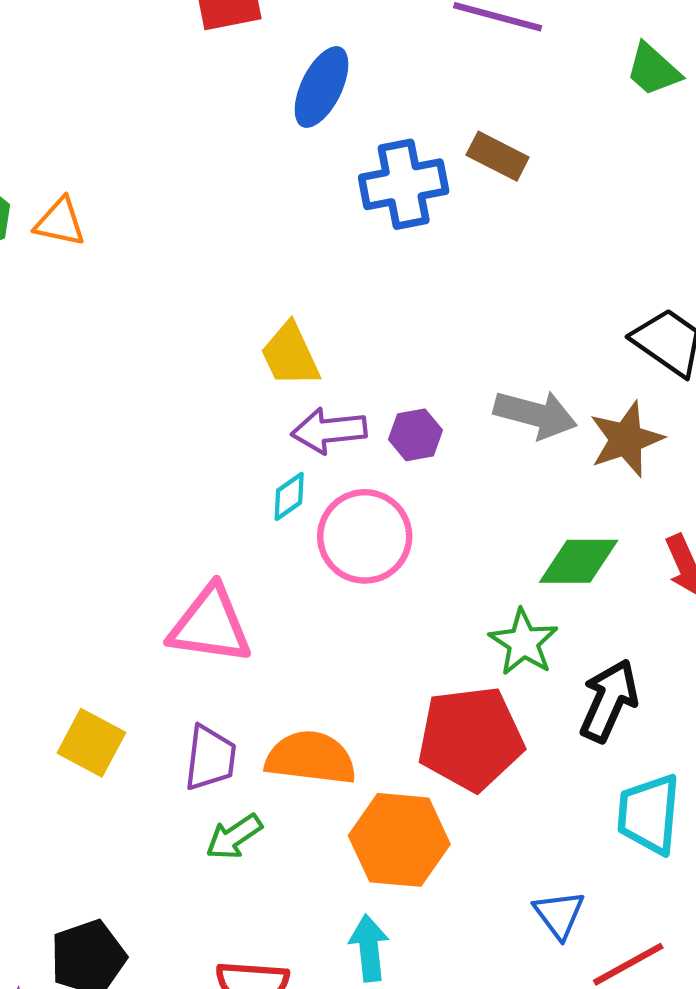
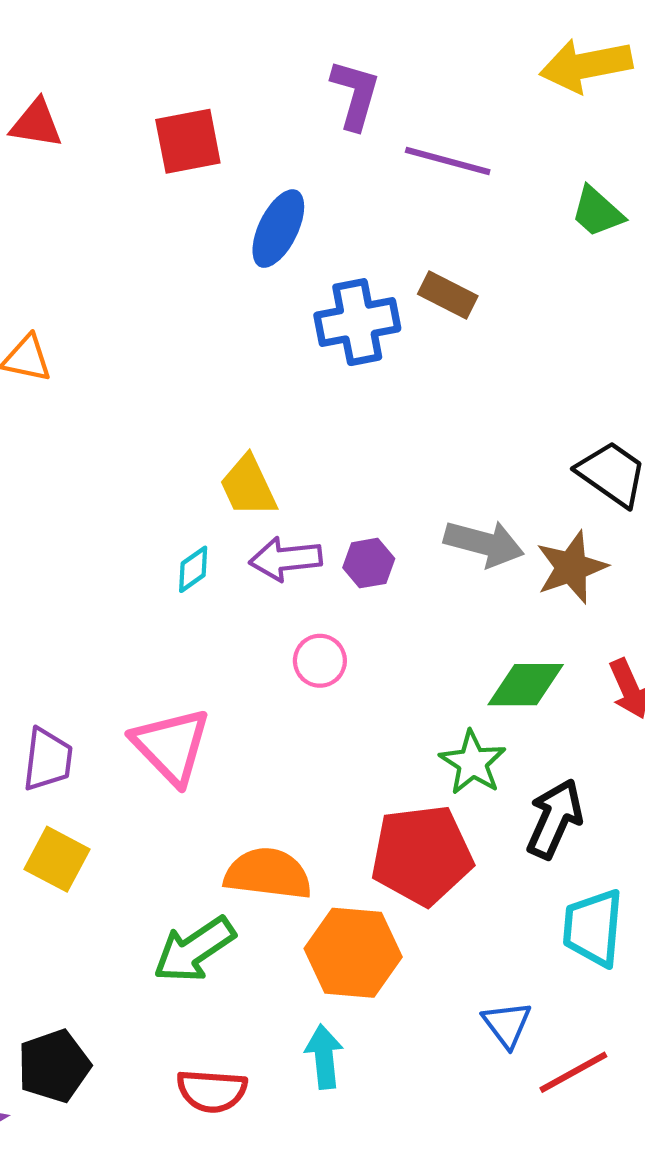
cyan diamond: (289, 496) -> (193, 569), moved
pink circle: (365, 536) -> (320, 661), size x0.6
pink triangle: (210, 625) -> (171, 746), turned 38
purple trapezoid: (210, 758) -> (48, 759), moved
green arrow: (234, 837) -> (194, 950), size x1.5

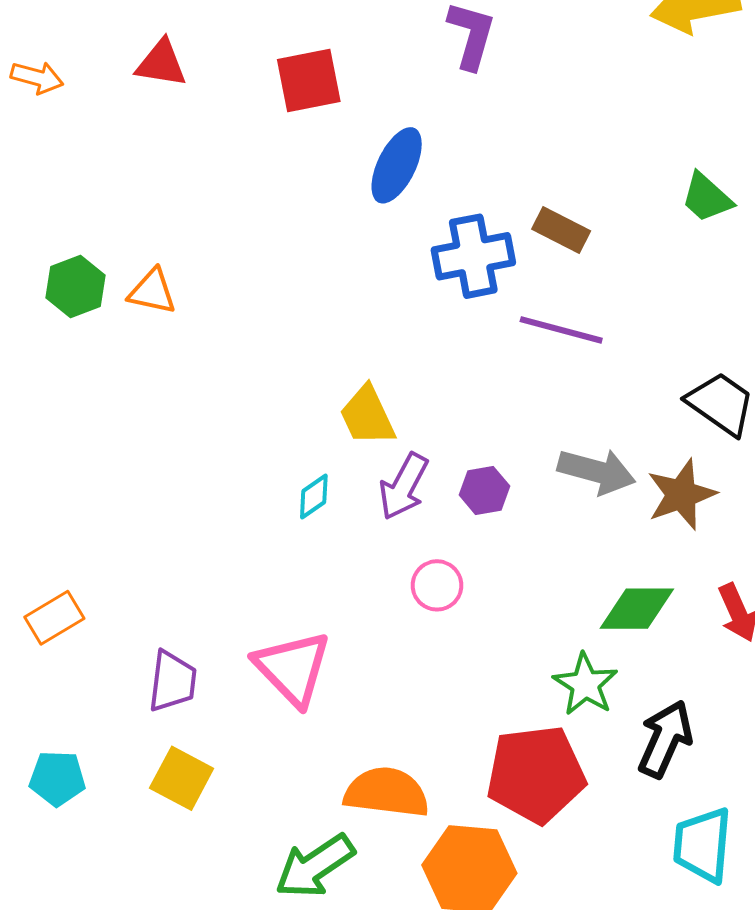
purple line: (448, 161) -> (561, 330), moved
green trapezoid: (597, 212) -> (707, 198), moved
purple arrow: (286, 559) -> (404, 486), turned -56

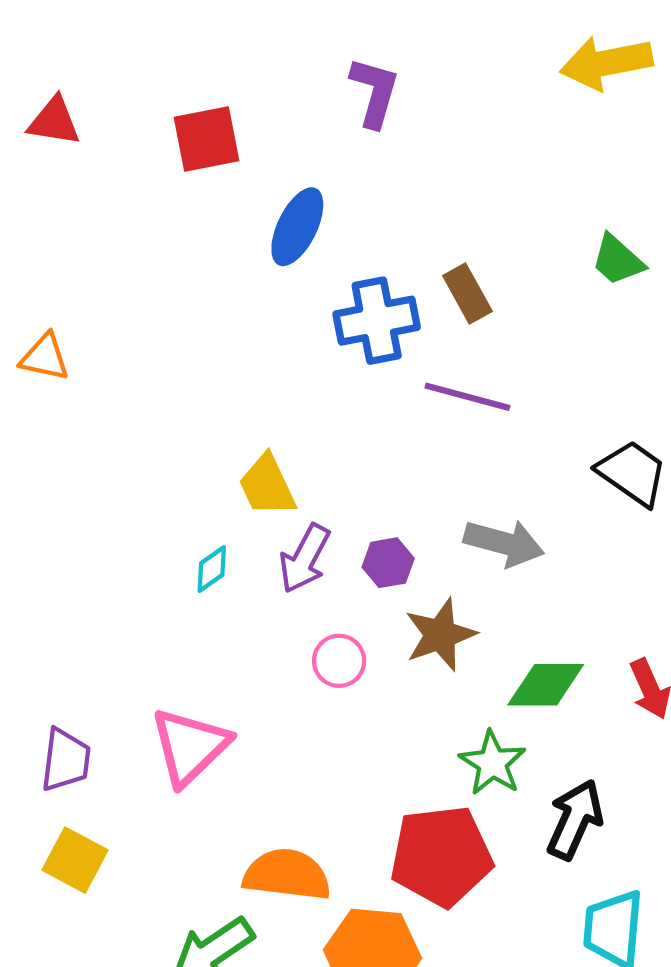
brown rectangle: (561, 230) -> (467, 293), turned 34
brown star: (681, 495) -> (440, 635), moved
pink triangle: (293, 668) -> (190, 746), turned 30

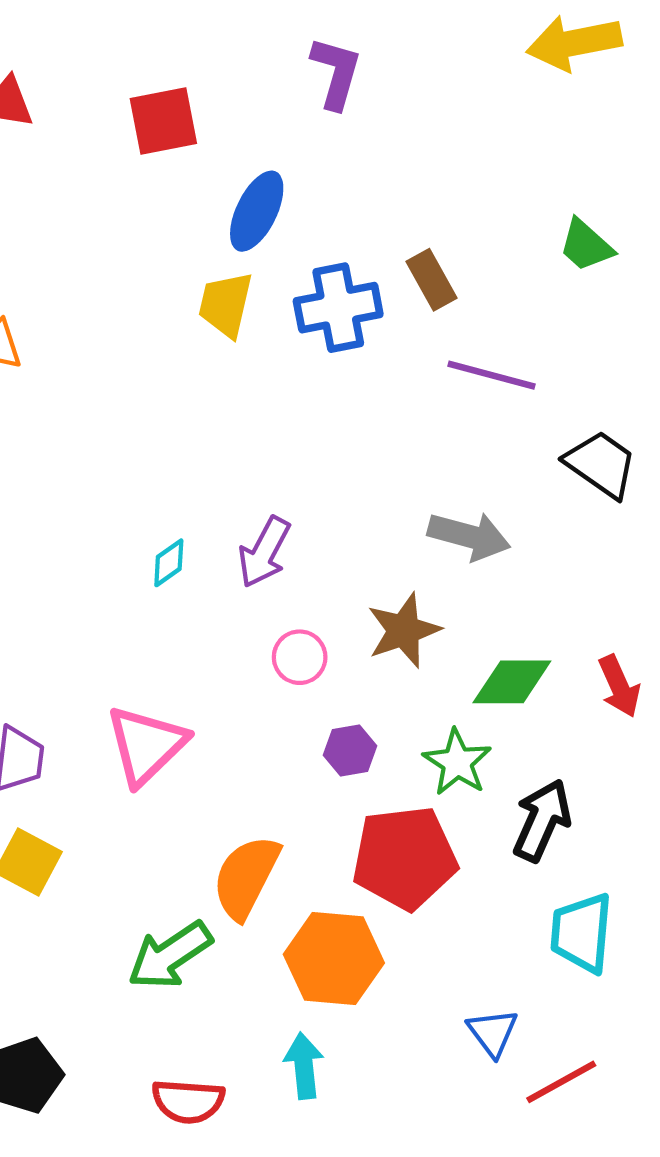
purple line: (467, 397) -> (492, 375), moved
yellow trapezoid: (267, 486) -> (226, 304), moved, turned 38
purple hexagon: (388, 563) -> (350, 751), moved
orange semicircle: (287, 875) -> (246, 877), turned -70

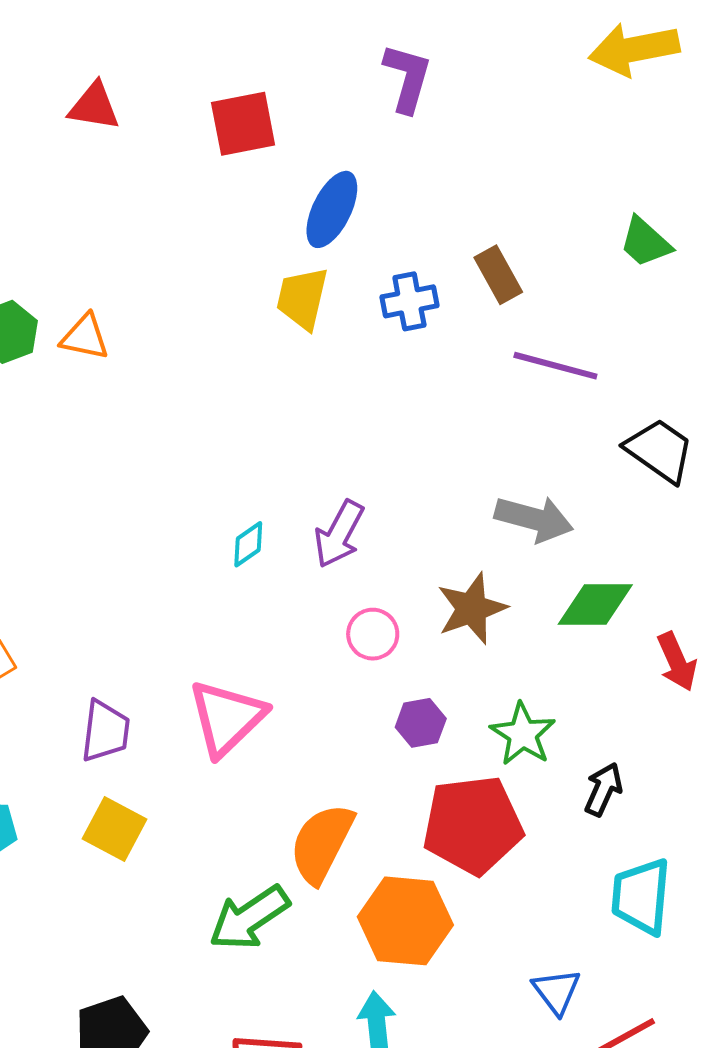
blue cross: (338, 308) -> (409, 301), size x0.7
green diamond: (512, 682) -> (595, 604), moved
black arrow: (542, 820) -> (603, 789), size x0.7

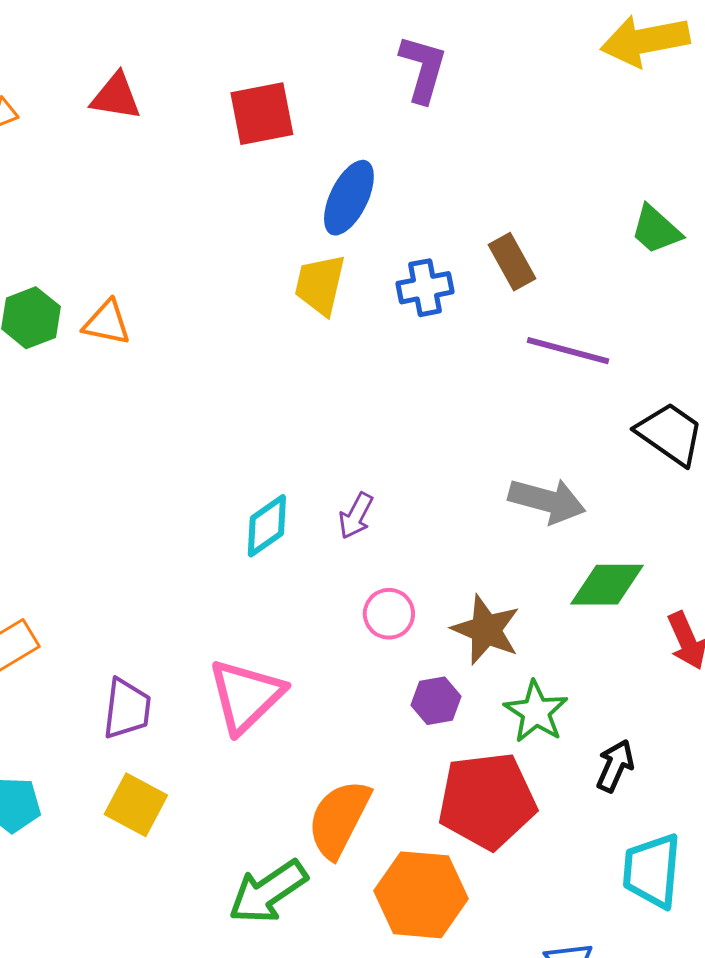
purple arrow: (339, 534) -> (356, 516), size x0.7
cyan diamond: (248, 544) -> (267, 526), size x1.4
brown star: (472, 609) -> (486, 630), moved, turned -30

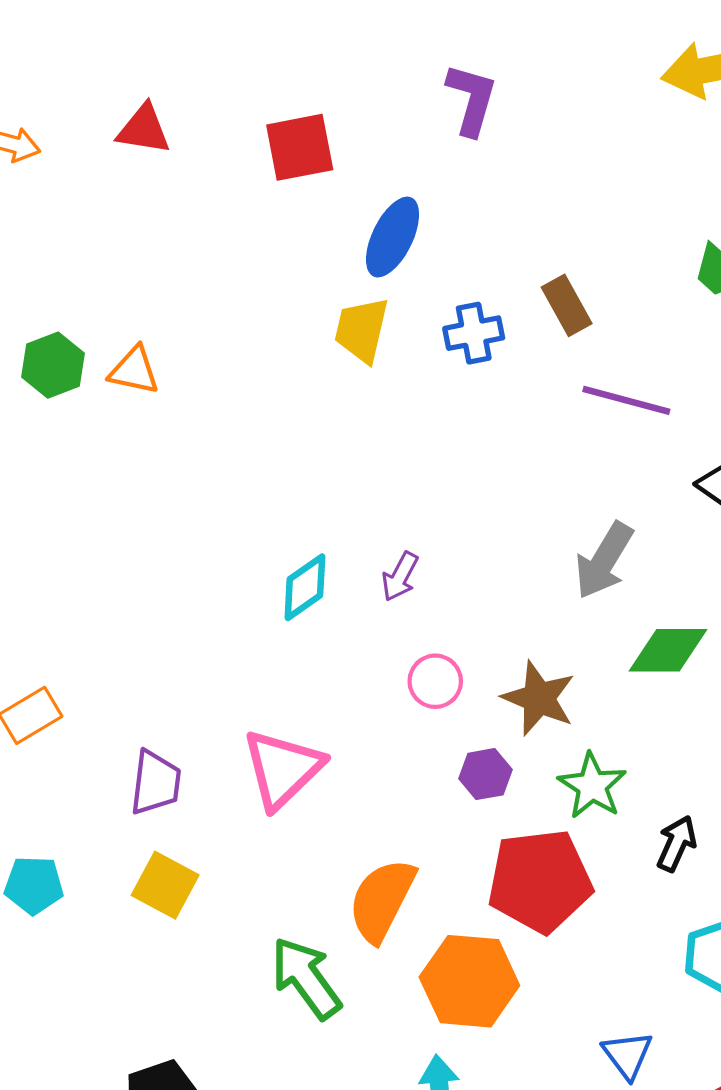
gray arrow: (547, 501) -> (604, 561), turned 106
green arrow: (268, 892) -> (306, 978), turned 88

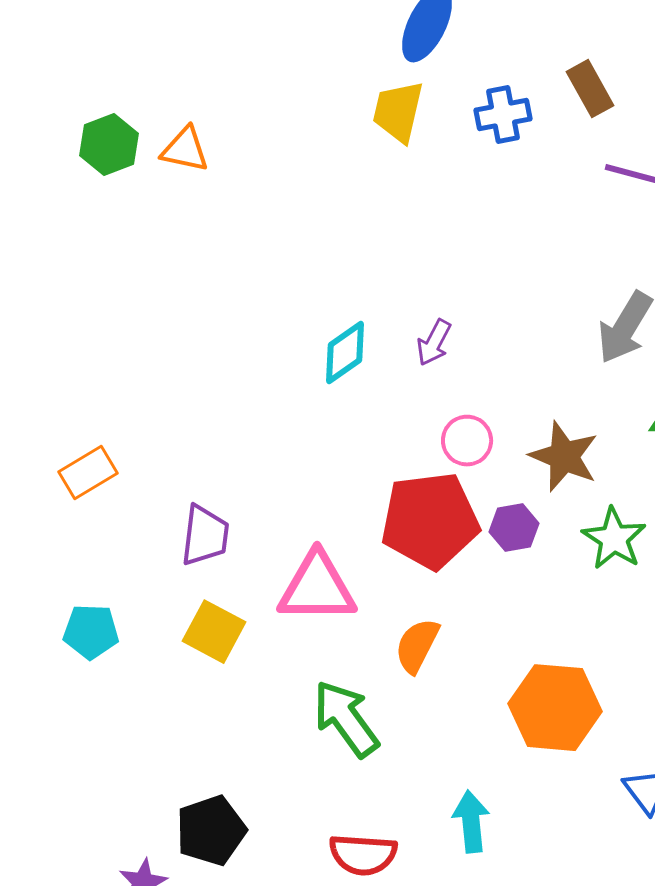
pink triangle: (283, 769) -> (317, 588), moved, turned 44
red pentagon: (540, 881) -> (430, 521), moved
orange semicircle: (382, 900) -> (417, 646), size x0.7
orange hexagon: (469, 981) -> (555, 708), moved

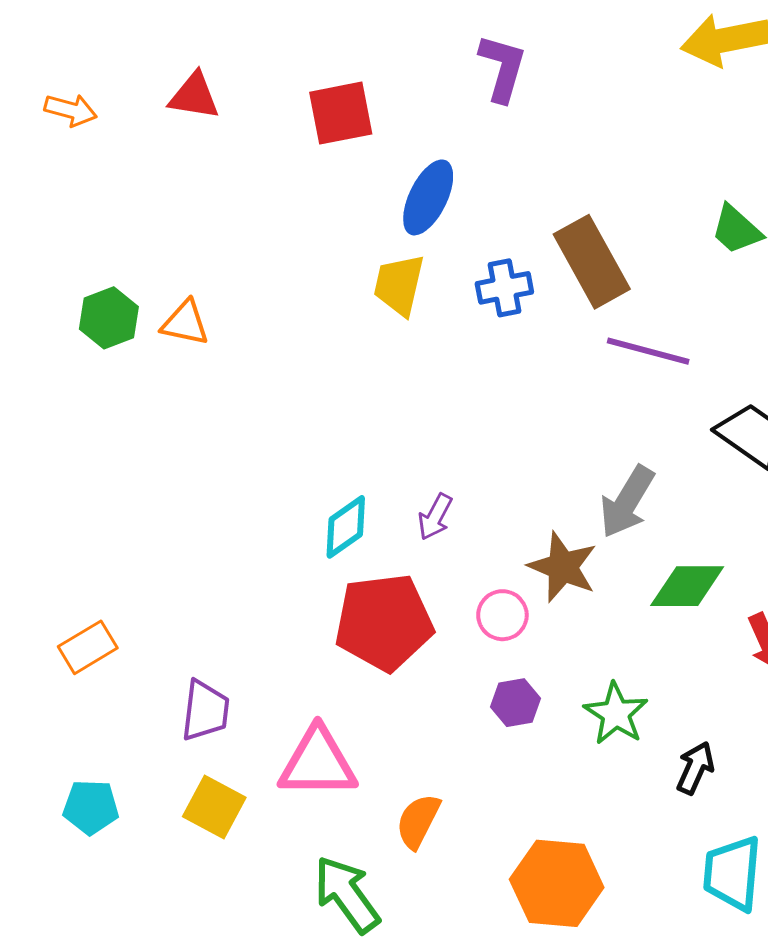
brown rectangle: (590, 89) -> (592, 262), size x1.6
pink circle: (467, 441) -> (502, 615), moved
brown star: (564, 457) -> (563, 567), moved
red pentagon: (430, 521) -> (384, 622), moved

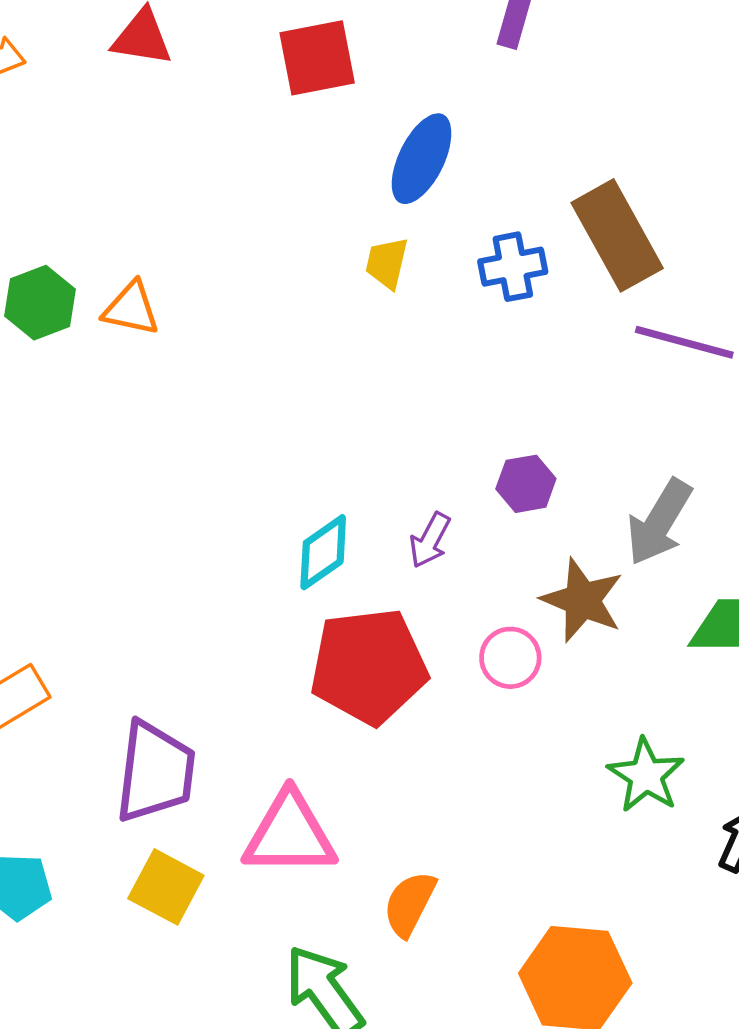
yellow trapezoid: (399, 285) -> (387, 263), size x0.7
purple hexagon: (516, 703) -> (526, 484), moved
purple trapezoid: (205, 711) -> (155, 772), size x1.4

